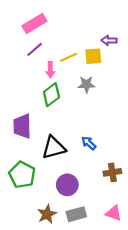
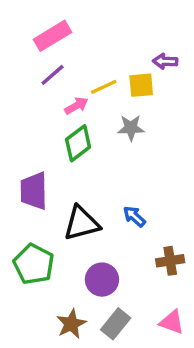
pink arrow: (50, 70) -> (76, 106), turned -119
gray rectangle: (76, 214) -> (116, 324), turned -36

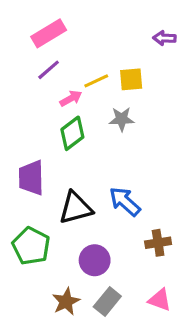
purple arrow: (165, 61) -> (164, 38), moved
blue arrow: (134, 216) -> (125, 202), size x1.5

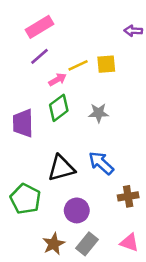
gray star: (122, 119) -> (99, 113), moved
purple trapezoid: (31, 178) -> (23, 123), moved

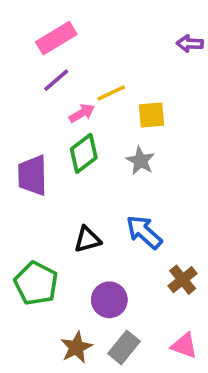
yellow square: (106, 64) -> (151, 115), moved
gray star: (99, 113) -> (140, 161), turned 30
black triangle: (61, 168) -> (87, 239), size x0.7
brown cross: (128, 196) -> (183, 280), turned -30

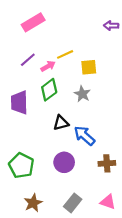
purple line: (56, 80) -> (28, 60), moved
black triangle: (87, 239) -> (61, 123), moved
brown cross: (183, 280) -> (107, 163), turned 35
purple circle: (109, 300) -> (64, 162), moved
brown star: (76, 347) -> (33, 203), moved

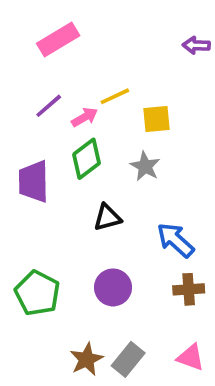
blue arrow: (84, 136) -> (175, 240), moved
brown star: (33, 203) -> (87, 359), moved

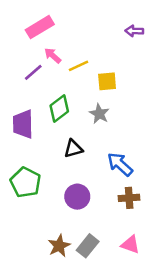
pink arrow: (85, 117) -> (53, 56), moved, turned -108
green pentagon: (37, 293) -> (25, 182), moved

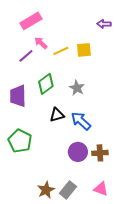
yellow square: (107, 81) -> (84, 50), moved
blue arrow: (120, 164) -> (81, 121), moved
purple circle: (77, 197) -> (78, 152), moved

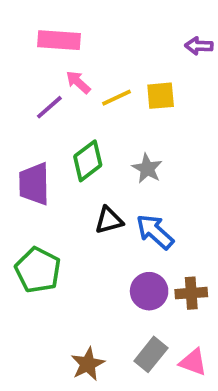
pink rectangle: (31, 21) -> (59, 40), turned 35
gray rectangle: (68, 190) -> (151, 354), moved

